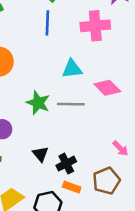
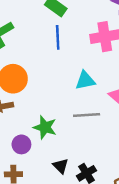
green star: (38, 103) -> (45, 127), moved

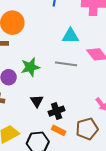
green star: (45, 127) -> (30, 67), turned 30

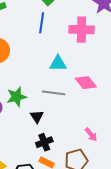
black triangle: (37, 101) -> (37, 117), moved

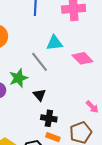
gray line: (54, 93) -> (40, 62), moved, turned 50
black cross: (44, 142) -> (49, 118), turned 35

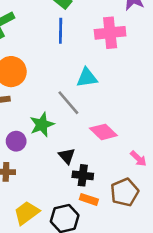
pink diamond: (82, 58) -> (103, 132), moved
black triangle: (39, 95) -> (67, 156), moved

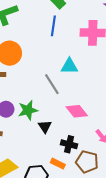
green star: (42, 125) -> (28, 110), moved
black cross: (83, 175) -> (69, 144), moved
brown pentagon: (125, 192) -> (87, 162), turned 30

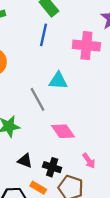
black triangle: (45, 127) -> (25, 161), moved, turned -40

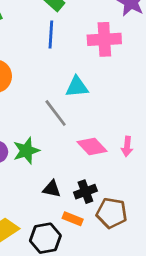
pink arrow: (89, 161) -> (127, 146), moved, turned 49
black cross: (52, 167) -> (85, 192), turned -30

